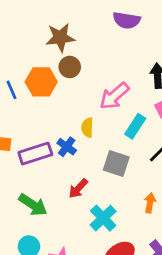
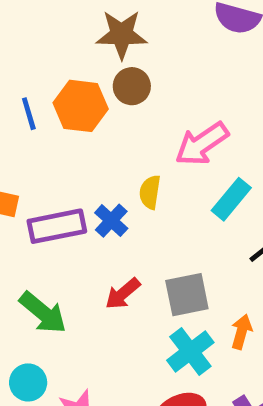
gray square: (116, 163) -> (187, 295), moved, turned -36
cyan cross: (103, 218) -> (190, 351), moved

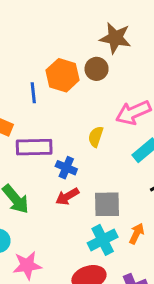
brown star: (122, 34) -> (115, 38), moved
blue line: (29, 114) -> (33, 93), moved
blue cross: (111, 221) -> (66, 168), moved, turned -30

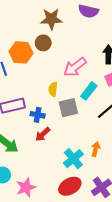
gray square: (107, 204) -> (68, 108), moved

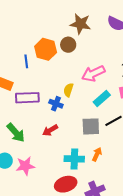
gray square: (68, 108) -> (91, 126), moved
blue cross: (38, 115) -> (56, 104), moved
cyan cross: (73, 159) -> (74, 159), turned 30
pink star: (26, 187) -> (25, 166), moved

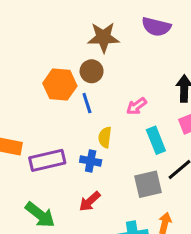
blue line: (26, 61) -> (87, 103), moved
pink arrow: (93, 73) -> (136, 106), size x0.6
cyan rectangle: (102, 98) -> (156, 140), turned -60

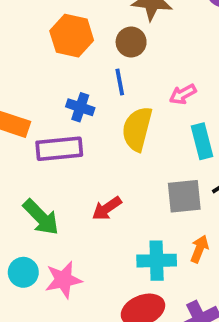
orange hexagon: (60, 85) -> (72, 36), moved
yellow semicircle: (105, 137) -> (137, 129), size x1.6
blue cross: (91, 161) -> (80, 107), moved

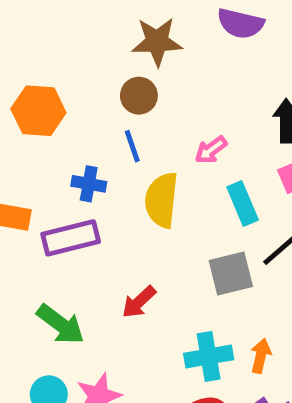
orange hexagon: (72, 36) -> (38, 111), moved
orange arrow: (199, 249) -> (261, 356), moved

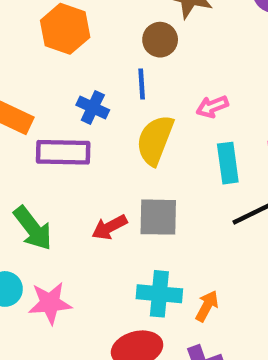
gray square: (231, 274) -> (158, 217), moved

